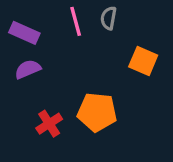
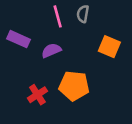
purple rectangle: (24, 33) -> (19, 39), moved
purple semicircle: (28, 69) -> (51, 50), moved

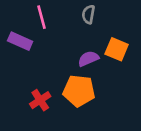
pink line: (58, 16) -> (42, 17), moved
purple semicircle: (51, 50) -> (88, 59), moved

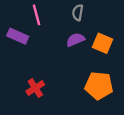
purple semicircle: (88, 59) -> (75, 40), moved
orange pentagon: (79, 91) -> (99, 86), moved

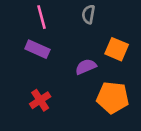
purple rectangle: (18, 36) -> (37, 49), moved
purple semicircle: (75, 40) -> (86, 67), moved

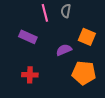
pink line: (41, 17) -> (45, 13), moved
red cross: (40, 100) -> (30, 75), turned 35

